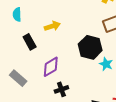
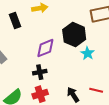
purple diamond: (51, 67) -> (45, 48), moved

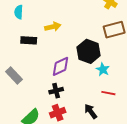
black rectangle: (15, 21) -> (29, 40), turned -63
red line: (96, 90) -> (108, 93), moved

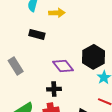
yellow arrow: (53, 27) -> (57, 13), moved
purple diamond: (60, 66) -> (63, 66), turned 65

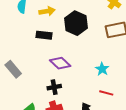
black rectangle: (37, 34) -> (44, 35), moved
black hexagon: (93, 57) -> (76, 23), moved

